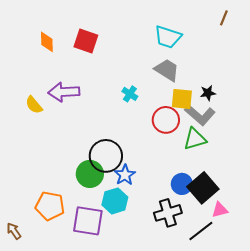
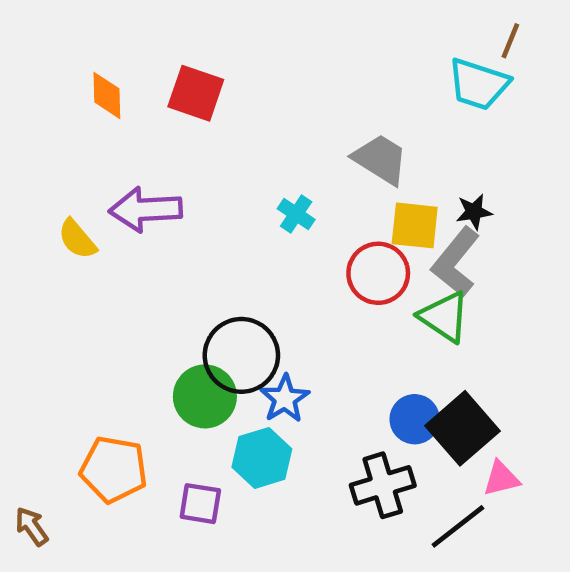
cyan trapezoid: (168, 37) -> (478, 84), moved
gray L-shape: (200, 115) -> (456, 262), turned 88
green triangle: (195, 139) -> (444, 317), turned 50
purple square: (88, 221) -> (200, 504), size x0.6

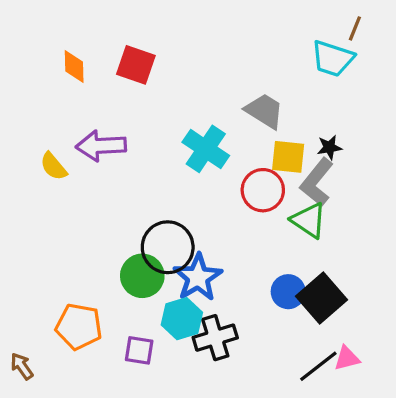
cyan cross: (296, 214) -> (206, 149), size x1.8
blue star: (285, 399) -> (198, 277), size x1.4
pink triangle: (501, 478) -> (347, 358), moved
black cross: (383, 485) -> (215, 338), moved

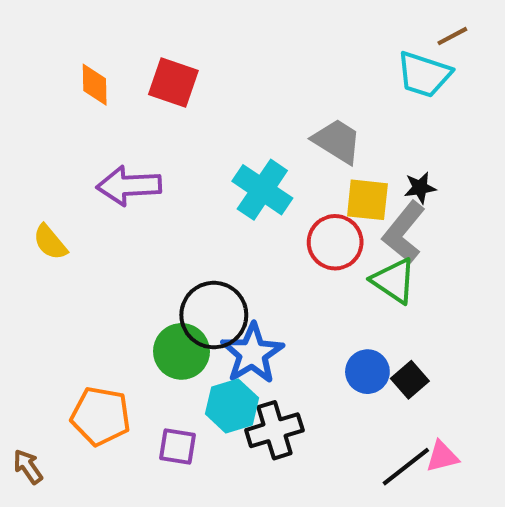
brown line: (355, 28) -> (452, 36), turned 40
yellow semicircle: (53, 166) -> (50, 242), moved
black square: (321, 298) -> (410, 380), size x0.6

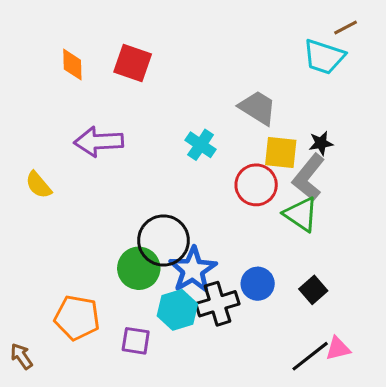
cyan cross: (262, 190) -> (201, 145), size x0.7
blue circle: (367, 372) -> (258, 284), moved
black cross: (274, 430) -> (217, 304), moved

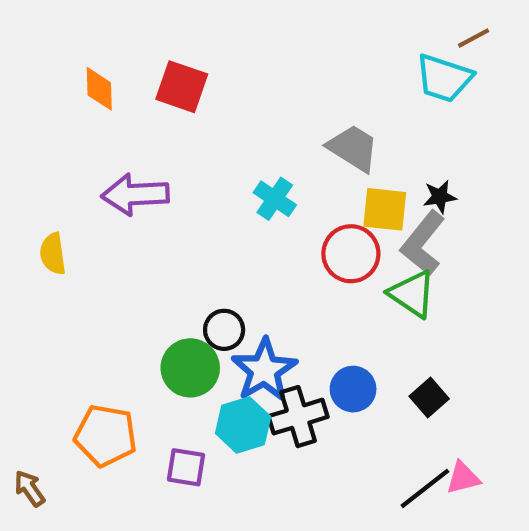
yellow semicircle: (38, 185) -> (53, 254), turned 32
black circle: (163, 240) -> (224, 330), size x0.6

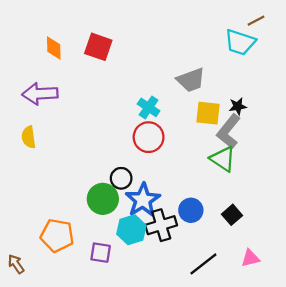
gray trapezoid: (353, 148) -> (191, 80), turned 128
purple arrow: (135, 195) -> (40, 94), moved
red circle: (351, 254) -> (149, 137), moved
black line: (425, 488) -> (203, 264), moved

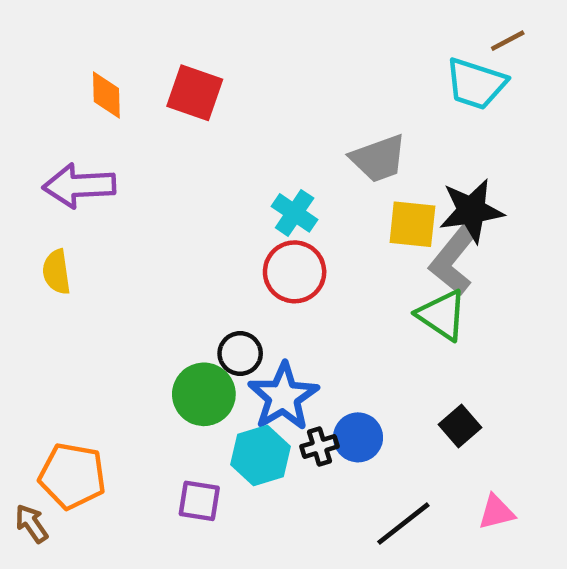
black star: (238, 106) -> (471, 211), size x1.8
blue circle: (191, 210) -> (358, 437), moved
black cross: (161, 225) -> (319, 446), size x0.6
orange pentagon: (57, 235) -> (72, 476), moved

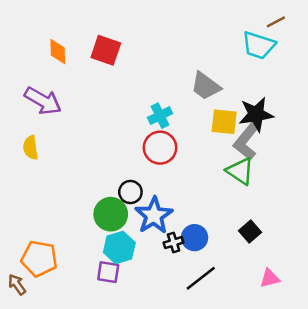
gray trapezoid: (378, 159) -> (206, 86), turned 56
purple arrow: (79, 186) -> (43, 101), turned -147
cyan cross: (295, 213) -> (160, 116), turned 30
cyan hexagon: (261, 456) -> (119, 247), moved
black line: (403, 524) -> (201, 278), moved

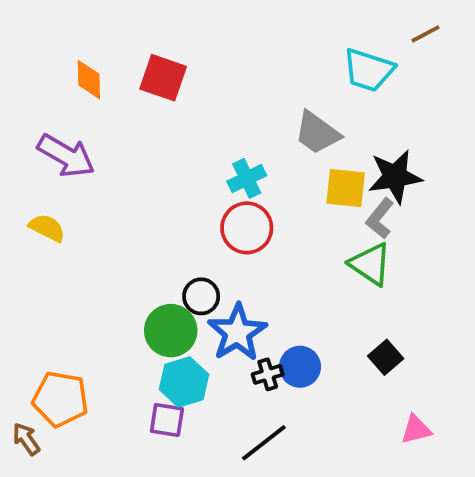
cyan trapezoid: (259, 45) -> (368, 70), moved
gray L-shape: (246, 141) -> (380, 218), size x0.7
yellow semicircle: (31, 148) -> (47, 228), turned 125
black line: (201, 278) -> (264, 443), moved

